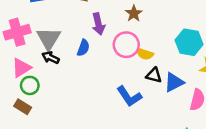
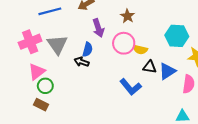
black arrow: (51, 58) -> (82, 62), moved

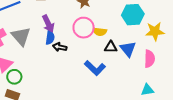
purple arrow: (98, 28) -> (48, 24), moved
black arrow: (82, 62) -> (60, 47), moved
blue triangle: (167, 71) -> (128, 49), turned -30

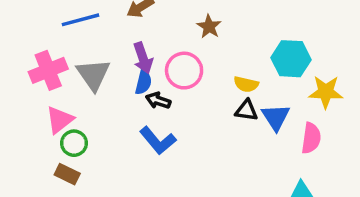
pink circle: (84, 28) -> (184, 71), moved
yellow semicircle: (100, 32) -> (246, 84), moved
blue L-shape: (95, 68) -> (158, 141), moved

